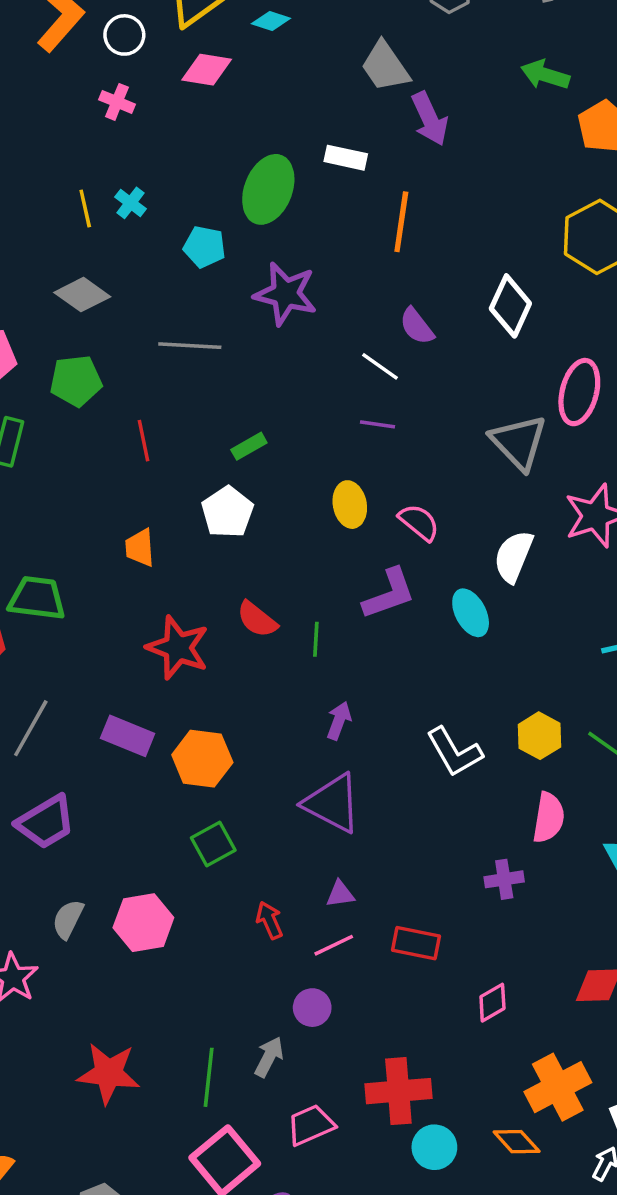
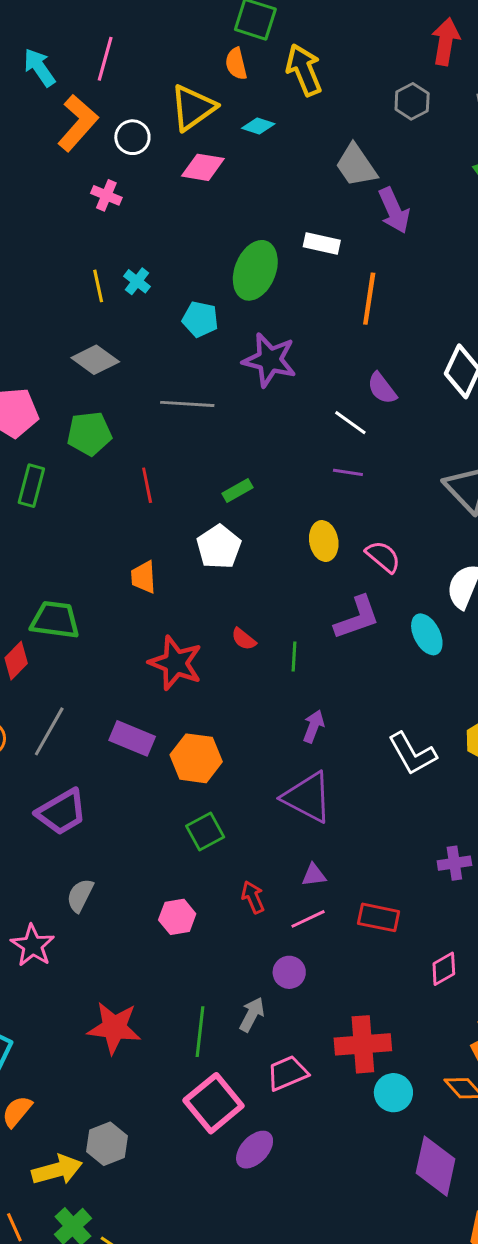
pink cross: (117, 102) -> (106, 195), moved
red semicircle: (257, 619) -> (244, 639), size x0.7
pink hexagon: (143, 923) -> (177, 917), moved, size x0.7

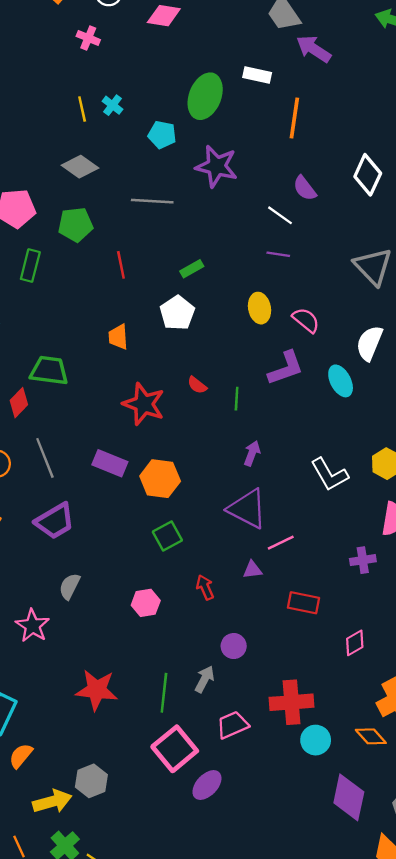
purple arrow: (394, 210) -> (314, 49), turned 148
gray line: (49, 731) -> (45, 458), turned -51
pink line: (308, 919) -> (281, 543), moved

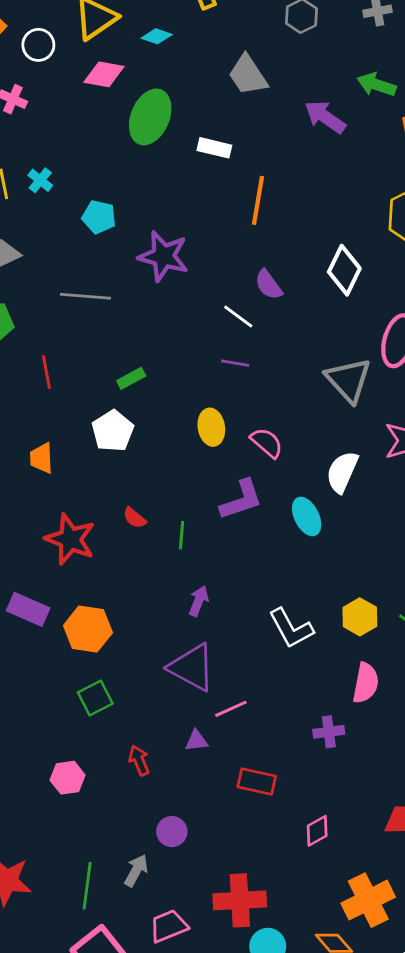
purple arrow: (314, 49) -> (325, 117), moved
green ellipse: (205, 96) -> (150, 117), moved

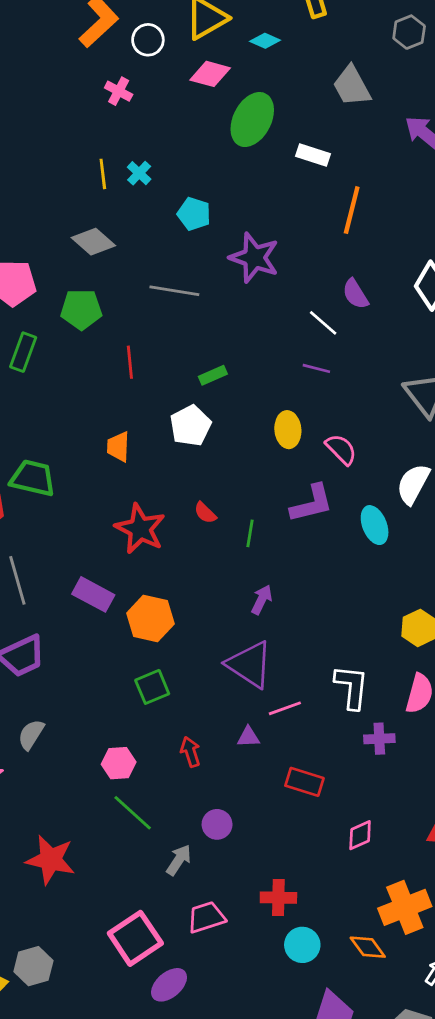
white L-shape: (291, 628) -> (352, 687), moved, turned -150
green line: (87, 886) -> (133, 813), moved, turned -60
red cross: (240, 900) -> (278, 898), size x0.7

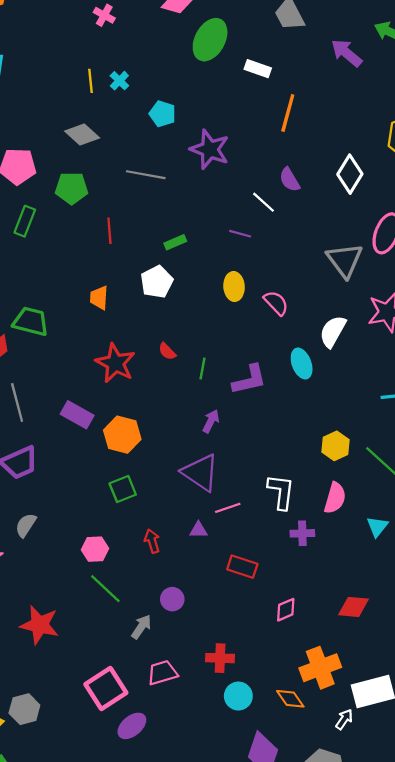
purple line: (316, 368) -> (240, 234), moved
purple L-shape: (312, 503) -> (249, 380), moved

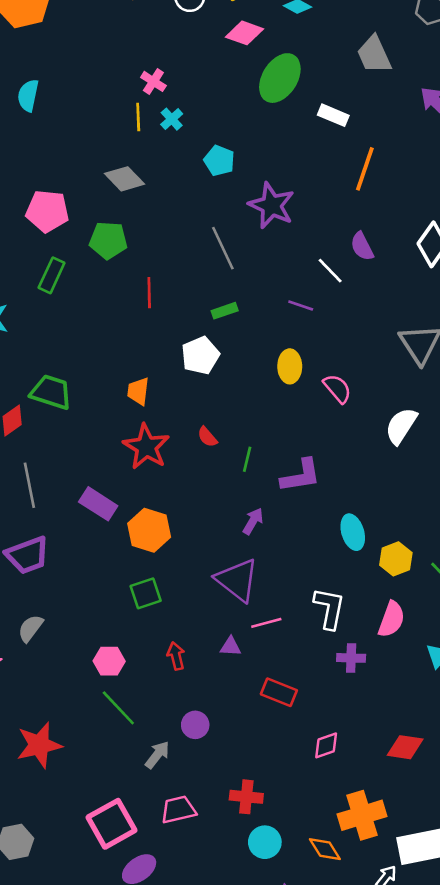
pink cross: (104, 15) -> (153, 81), moved
gray line: (146, 175) -> (223, 248), moved, turned 51
orange trapezoid: (99, 298) -> (138, 391), moved
cyan ellipse: (302, 364) -> (353, 532), moved
red star: (40, 625) -> (39, 745), turned -30

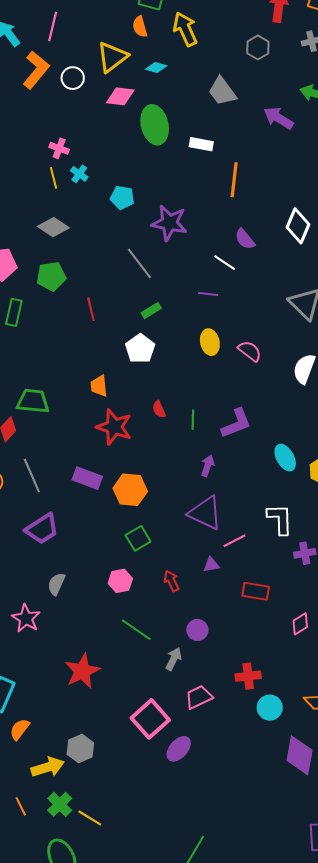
green ellipse: (280, 78) -> (155, 125), turned -33
red semicircle: (207, 437) -> (159, 409), turned 30
pink hexagon: (109, 661) -> (120, 581), moved

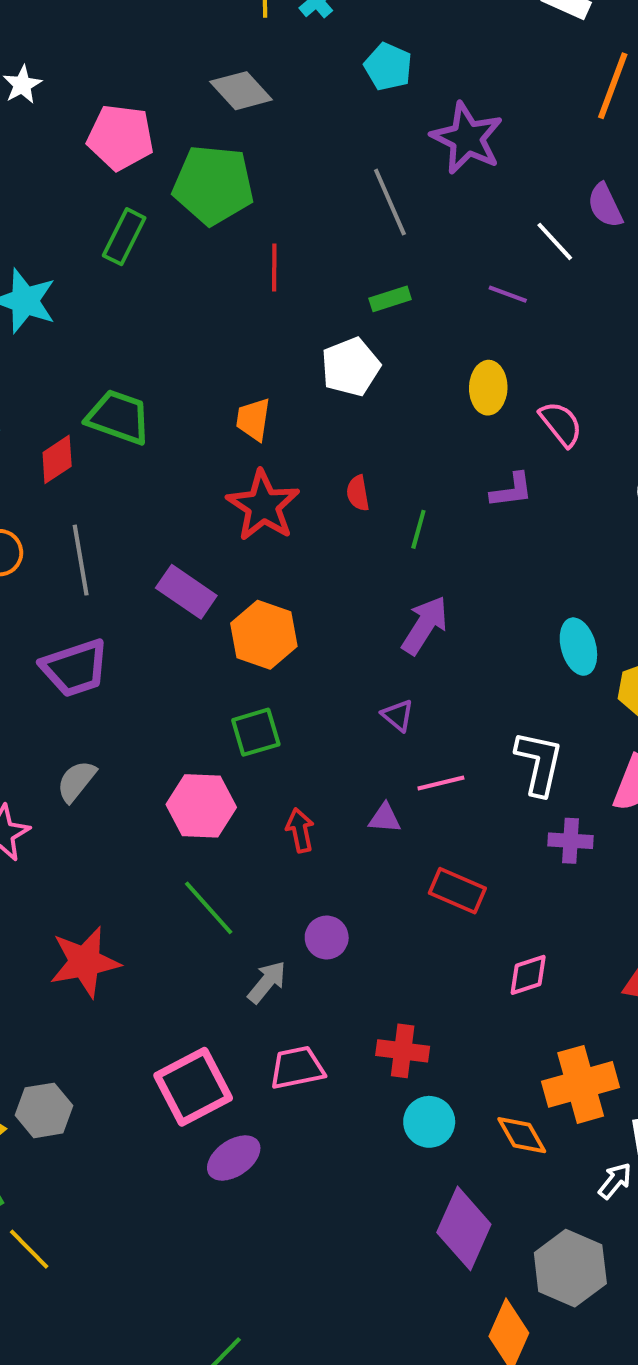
green pentagon: (51, 276) -> (213, 185), size x1.4
purple L-shape: (236, 423) -> (512, 490), moved, size x0.7
purple arrow: (208, 466) -> (425, 625), size x1.4
purple triangle: (205, 513) -> (398, 715), size x0.5
pink hexagon: (120, 581) -> (201, 806), size x1.4

